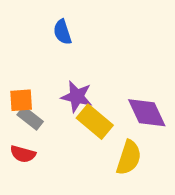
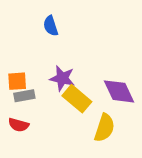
gray rectangle: (30, 118) -> (24, 96), turned -48

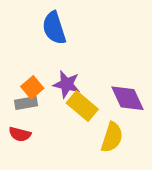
blue semicircle: (51, 26) -> (54, 28), size x1.5
orange square: (17, 81) -> (32, 87), moved, turned -36

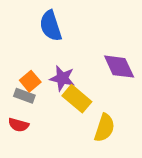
purple diamond: (128, 98) -> (119, 67), moved
gray rectangle: (26, 103) -> (24, 96), turned 30

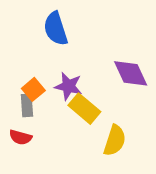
gray rectangle: (24, 96) -> (27, 105), turned 66

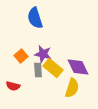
purple diamond: (131, 73) -> (78, 67), moved
gray rectangle: (27, 105) -> (38, 70), moved

